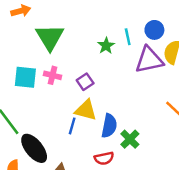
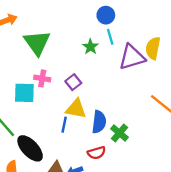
blue circle: (154, 30) -> (106, 15), moved
cyan square: (25, 77) -> (24, 93), moved

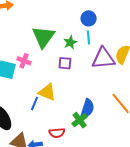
green triangle: (37, 43) -> (43, 37), moved
purple square: (73, 82) -> (65, 63), moved, turned 32
blue semicircle: (99, 122) -> (87, 109), moved

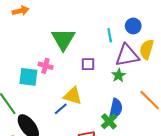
blue circle: (89, 18) -> (133, 26), moved
green star: (70, 42) -> (119, 75), moved
blue line: (35, 103) -> (61, 109), turned 32

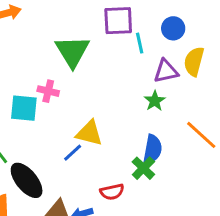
purple triangle: (127, 55) -> (166, 71), size x0.7
purple square: (88, 64) -> (118, 21), moved, size x1.5

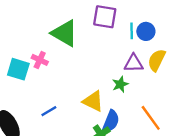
cyan line: (140, 43) -> (132, 31), moved
green triangle: (72, 51) -> (65, 33), turned -40
yellow triangle: (89, 133) -> (93, 101), moved

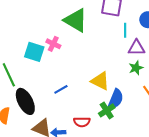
cyan line: (132, 31) -> (125, 30), moved
green star: (120, 84) -> (136, 68), moved

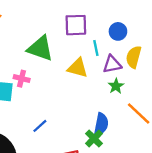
yellow triangle: (100, 81) -> (78, 68), moved

